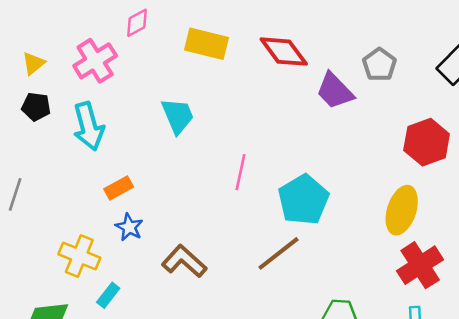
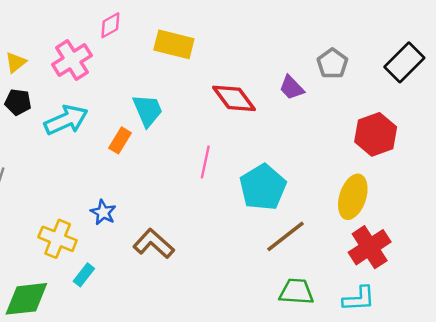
red diamond: (284, 52) -> (234, 98), moved
purple trapezoid: (335, 91) -> (292, 88), size x0.7
cyan arrow: (89, 126) -> (66, 120), turned -99
orange rectangle: (119, 188) -> (120, 140), moved, turned -30
brown line: (279, 253) -> (286, 236), moved

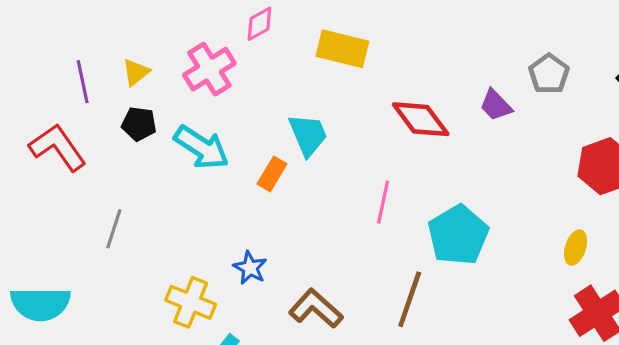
cyan arrow: (66, 120) -> (202, 147), turned 57
yellow ellipse: (353, 197) -> (576, 248), size x0.6
brown line: (286, 236) -> (410, 299), moved, turned -33

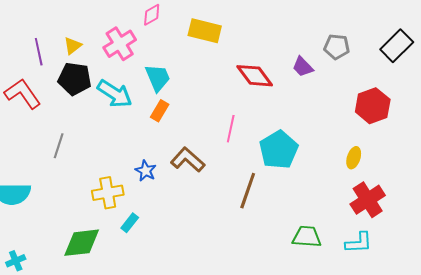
gray pentagon: (549, 74) -> (337, 47), turned -30
black pentagon: (139, 124) -> (75, 79), size x1.5
cyan trapezoid: (308, 135) -> (158, 78), moved
yellow cross: (191, 302) -> (108, 193), turned -32
brown L-shape: (316, 309) -> (188, 160), moved

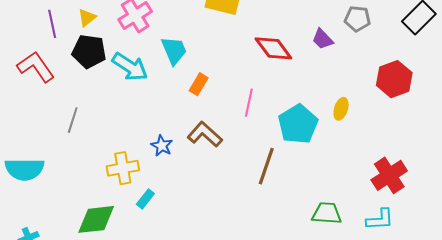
orange rectangle: (160, 111) -> (199, 84), moved
yellow ellipse: (354, 158) -> (341, 109), moved

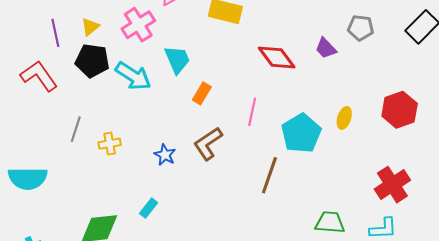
red hexagon: (394, 79) -> (400, 110), moved
brown L-shape: (205, 134) -> (208, 144), turned -76
yellow cross: (123, 168) -> (110, 144), moved, size x0.7

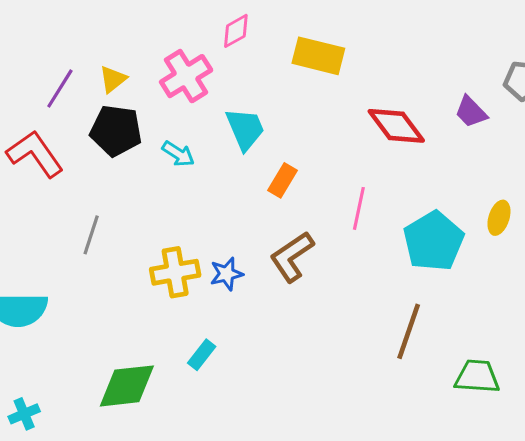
purple line: (55, 33) -> (60, 89), turned 44
cyan arrow: (133, 76) -> (178, 154), size x0.6
yellow cross: (110, 144) -> (175, 272), moved, size x1.4
blue star: (165, 155) -> (227, 274), turned 30
brown line: (269, 175) -> (409, 331), moved

